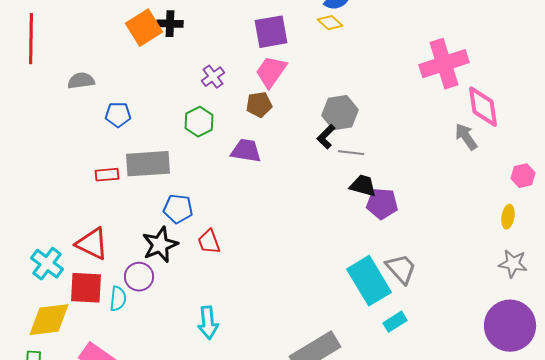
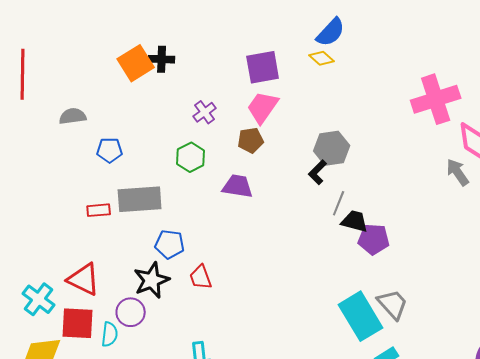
gray line: (351, 153) -> (339, 203), moved, turned -75

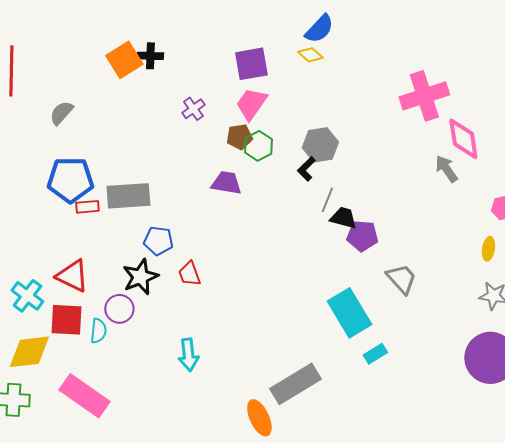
gray semicircle: (73, 116) -> (61, 113), turned -40
blue pentagon: (110, 150) -> (70, 180), moved, size x1.8
green hexagon: (191, 157) -> (258, 146), moved
gray trapezoid: (393, 304) -> (401, 279), moved

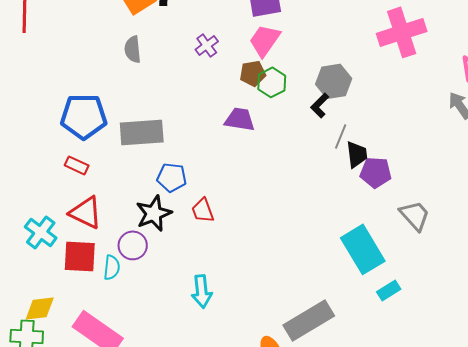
pink cross: (424, 96) -> (402, 32), moved
gray semicircle: (61, 113) -> (133, 49), moved, turned -48
red rectangle: (87, 207) -> (77, 165), moved, turned 30
black trapezoid: (343, 218) -> (357, 154), turned 68
yellow diamond: (29, 352) -> (40, 308), moved, size x0.7

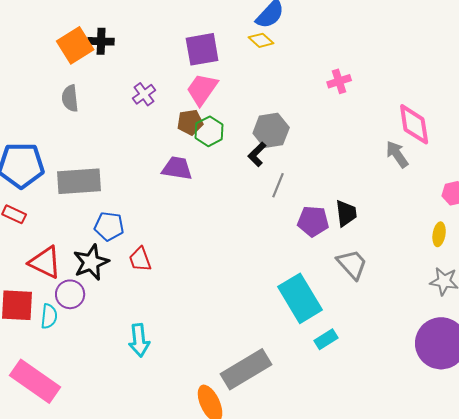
pink cross: (402, 32) -> (339, 81), size x0.5
black trapezoid: (357, 154) -> (346, 213), moved
red triangle: (86, 212) -> (45, 262), moved

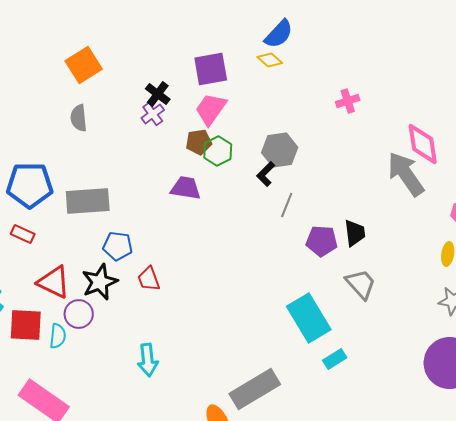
black cross: (101, 41) -> (158, 94), moved, turned 35
gray arrow: (397, 154) -> (406, 174), size x1.6

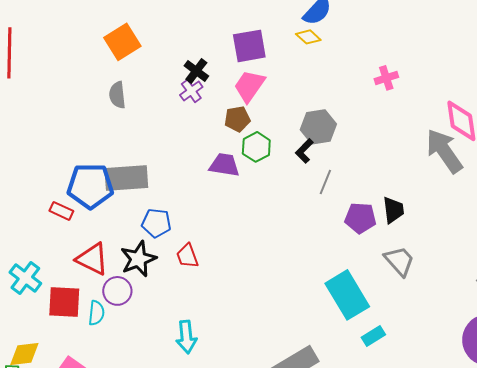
green hexagon: (218, 151) -> (256, 147), moved
blue pentagon: (30, 185) -> (90, 186), moved

